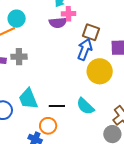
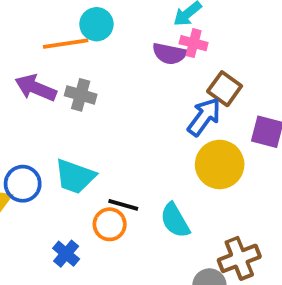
cyan trapezoid: (28, 99) -> (75, 176), turned -65
orange circle: (48, 126) -> (110, 224), moved

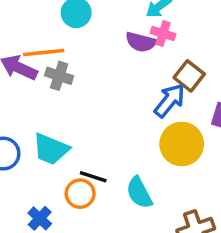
orange line: (66, 44) -> (44, 53), moved

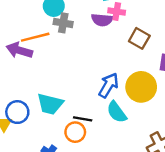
gray cross: (59, 76) -> (63, 23), moved
blue arrow: (170, 100) -> (108, 85), moved
cyan semicircle: (139, 193) -> (117, 112), moved

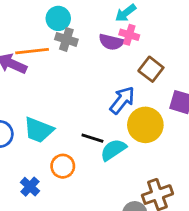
blue arrow: (108, 85) -> (122, 100), moved
cyan semicircle: (117, 112) -> (113, 150), turned 85
black line: (83, 119) -> (92, 138), moved

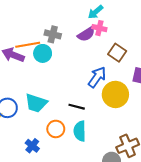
cyan circle: (58, 18) -> (43, 53), moved
purple semicircle: (111, 42) -> (86, 34), turned -42
cyan semicircle: (113, 150) -> (80, 131), moved, turned -54

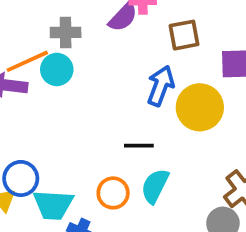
brown square: (117, 53) -> (184, 35), turned -30
cyan trapezoid: (36, 103) -> (53, 205), moved
cyan semicircle: (80, 131) -> (155, 186), turned 42

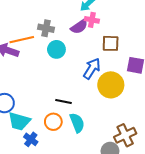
cyan circle: (57, 69) -> (56, 49), moved
black line: (139, 146) -> (63, 101), moved
cyan semicircle: (155, 186) -> (77, 123), turned 120

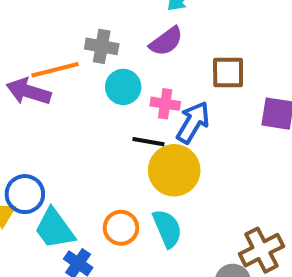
pink cross: (92, 20) -> (165, 104), moved
yellow circle: (111, 85) -> (174, 170), moved
black line: (63, 101) -> (148, 142), moved
cyan trapezoid: (19, 121) -> (55, 229), turned 40

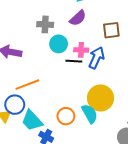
orange line: (55, 70) -> (27, 85), moved
black line: (148, 142) -> (74, 61), moved
yellow circle: (174, 170) -> (101, 98), moved

